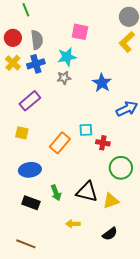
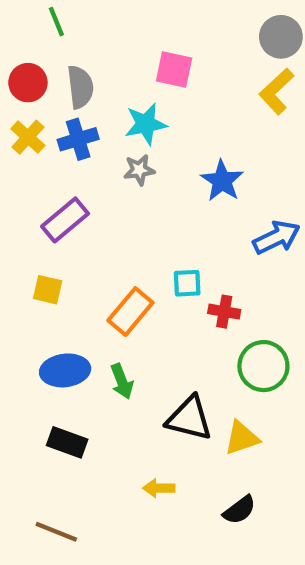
green arrow: (56, 193) -> (122, 381), moved

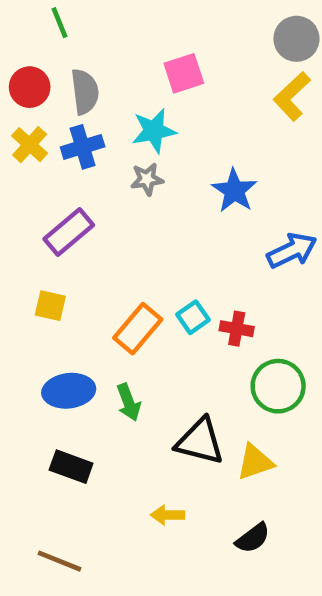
pink square: (174, 70) -> (184, 73), turned -30
cyan square: (187, 283) -> (193, 317), moved, turned -32

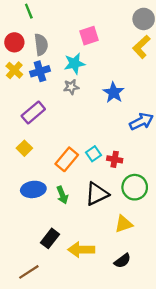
yellow square: (50, 306) -> (24, 148), turned 32
black triangle: (200, 441) -> (97, 194), moved, turned -40
black rectangle: (71, 467) -> (50, 238), moved, turned -72
yellow arrow: (168, 515) -> (81, 250), size x1.6
brown line: (60, 561) -> (29, 272), turned -55

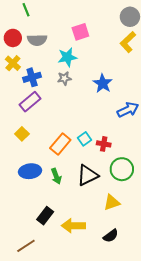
gray semicircle: (41, 45) -> (37, 40), turned 96
blue cross: (40, 71) -> (32, 77), moved

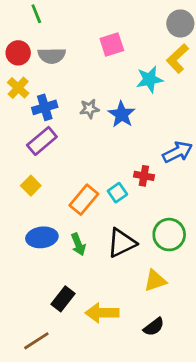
cyan star: (67, 57) -> (150, 79), moved
blue star: (103, 83) -> (122, 114), moved
red cross: (104, 144) -> (144, 176), moved

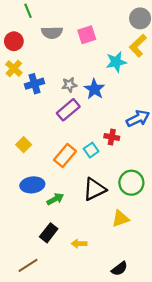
gray semicircle: (52, 56) -> (52, 33), moved
purple rectangle: (42, 141) -> (68, 110), moved
green arrow: (78, 244) -> (55, 199), moved, turned -98
yellow arrow: (102, 313) -> (79, 244), size x0.6
black semicircle: (154, 327) -> (119, 269), moved

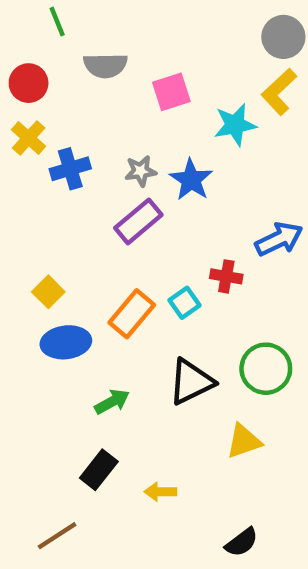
pink square: (87, 35) -> (171, 92), moved
blue ellipse: (32, 185) -> (66, 342), moved

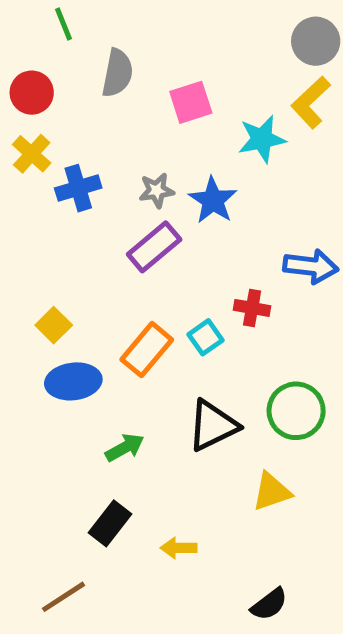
gray semicircle: (105, 65) -> (117, 73), turned -78
blue arrow: (279, 239) -> (311, 266), turned 33

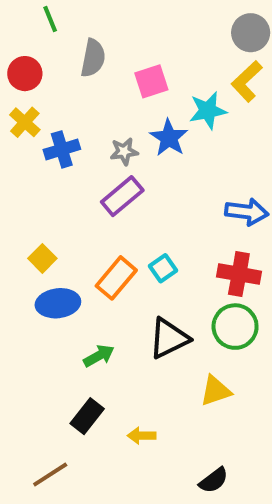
blue star: (213, 200) -> (169, 138), moved
red cross: (252, 308) -> (239, 274), moved, size x1.5

